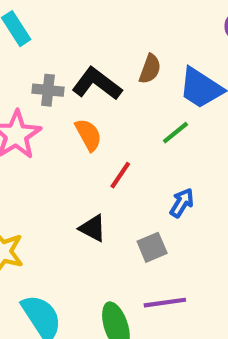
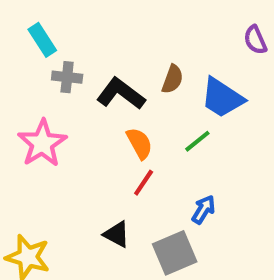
gray cross: (48, 90) -> (67, 77), moved
orange semicircle: (88, 135) -> (139, 143), moved
gray square: (152, 247) -> (175, 253), size x1.5

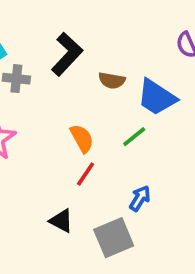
brown semicircle: (173, 79) -> (112, 80), turned 80
black L-shape: (121, 94) -> (67, 54), moved, turned 96

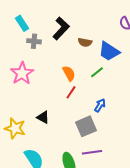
black triangle: (61, 221) -> (43, 117), moved

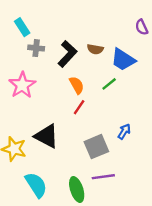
black L-shape: (61, 28) -> (67, 54), moved
blue arrow: (100, 105) -> (124, 132), moved
black triangle: (43, 117) -> (47, 136), size x1.6

